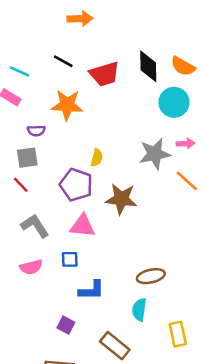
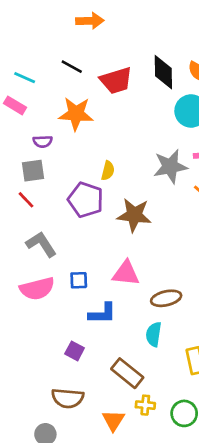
pink triangle: (83, 226) -> (126, 273), moved
pink semicircle: (31, 267) -> (37, 289), size x1.4

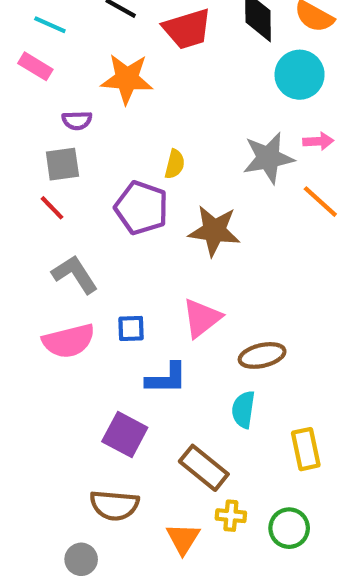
pink triangle: (126, 273) -> (202, 318), turned -44
purple square: (75, 351) -> (125, 435), size x1.5

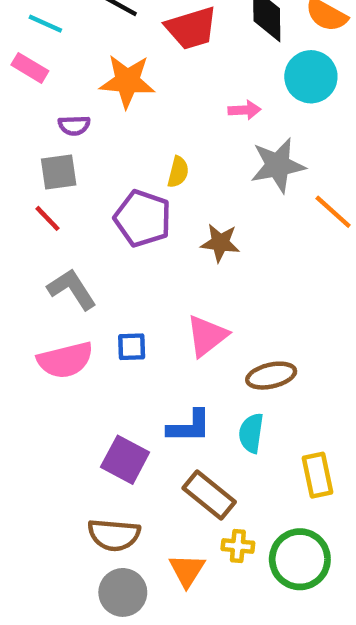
pink arrow: (318, 141) -> (245, 110), moved
brown star: (214, 231) -> (220, 243), size x0.7
blue L-shape: (166, 378) -> (189, 426), moved
green circle: (289, 528) -> (300, 559), size x1.4
gray circle: (81, 559) -> (123, 592), moved, size x1.4

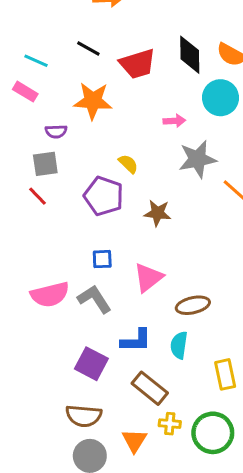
yellow semicircle: (178, 172) -> (128, 164), turned -60
gray L-shape: (72, 289) -> (94, 299), moved
blue square: (132, 347) -> (102, 259), moved

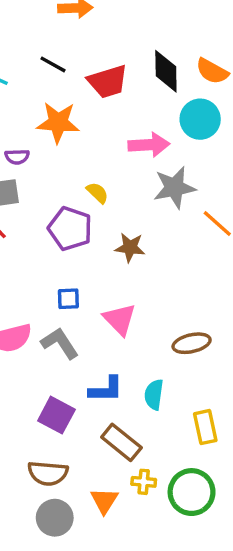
pink arrow: (174, 121) -> (149, 145), size x1.6
pink triangle: (148, 278) -> (120, 319), turned -36
brown ellipse: (193, 305) -> (192, 343), moved

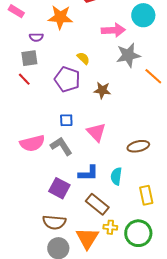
orange triangle: (104, 501) -> (87, 238), size x1.4

